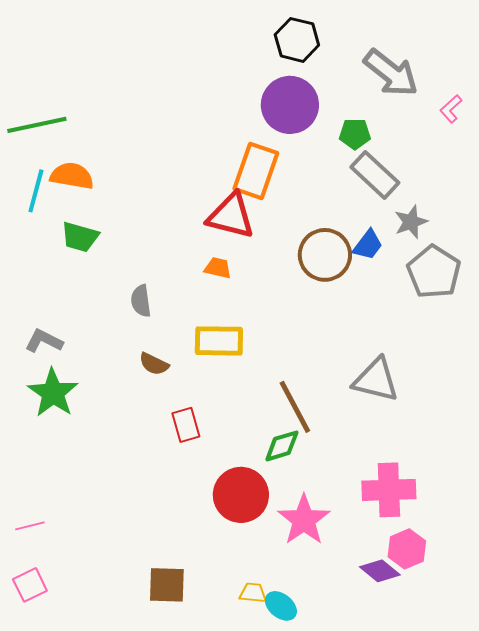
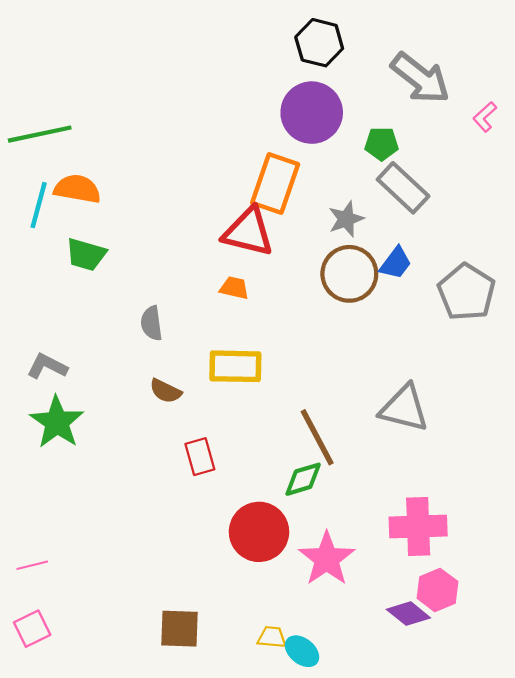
gray star: (411, 222) -> (346, 219), moved

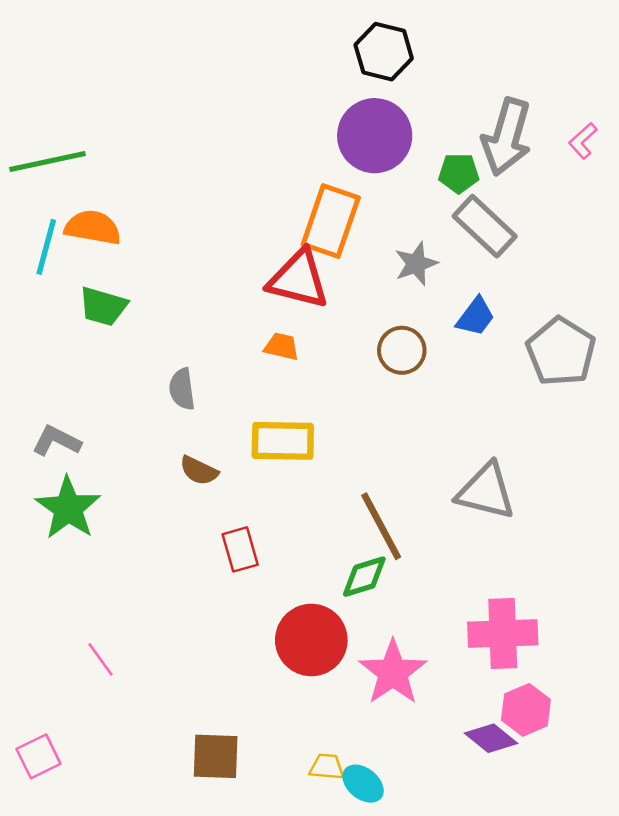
gray arrow: (420, 78) -> (507, 137), moved, turned 68
brown circle: (349, 274) -> (402, 350), moved, size x0.7
pink line: (32, 565) -> (101, 659), moved, turned 68

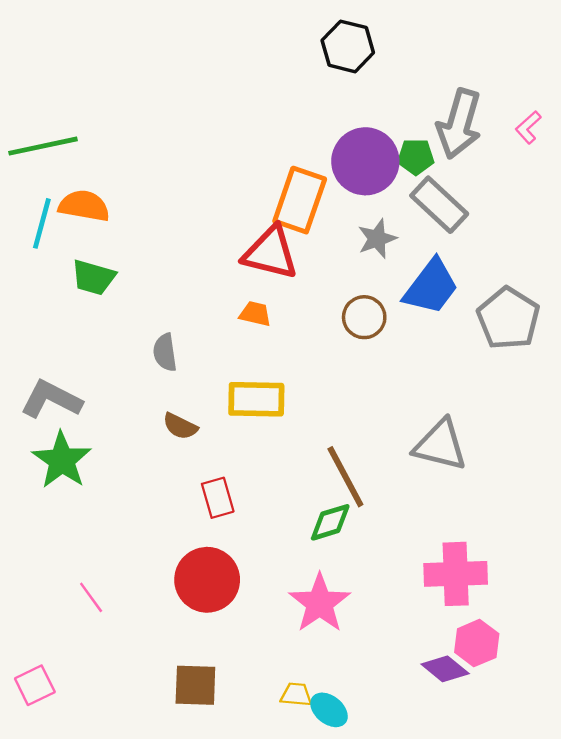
purple circle: (375, 136) -> (365, 161), moved
blue trapezoid: (476, 317) -> (431, 287), size x1.6
gray L-shape: (57, 441) -> (51, 399), size x1.4
red circle: (311, 640) -> (207, 580), moved
pink star: (393, 672) -> (320, 603), moved

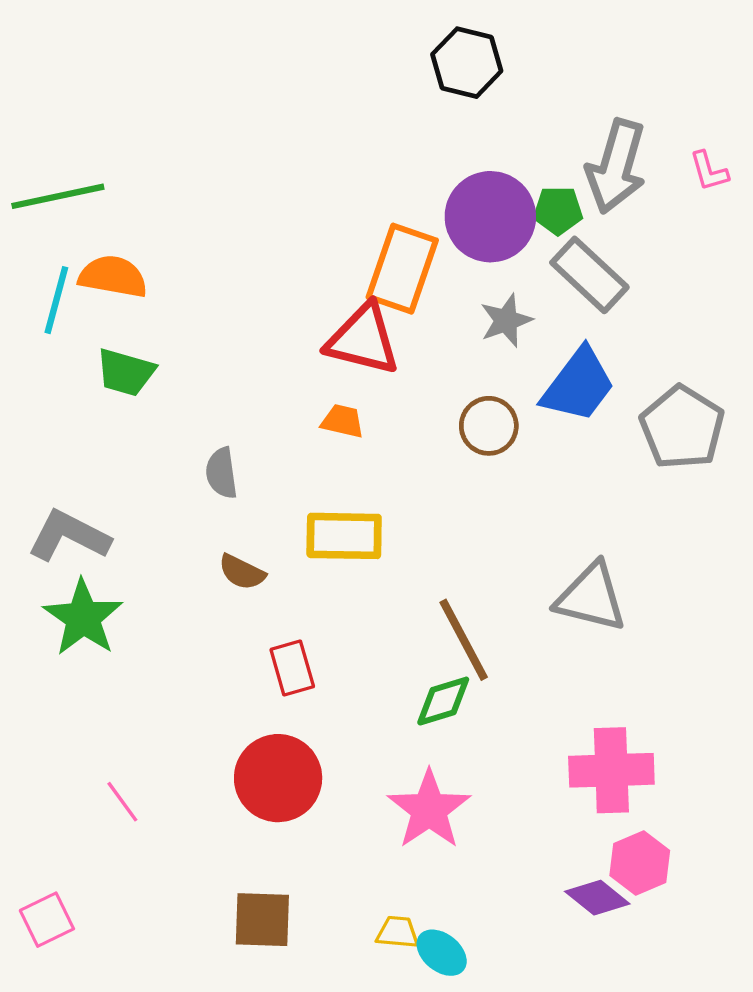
pink L-shape: (528, 127) -> (709, 171), turned -64

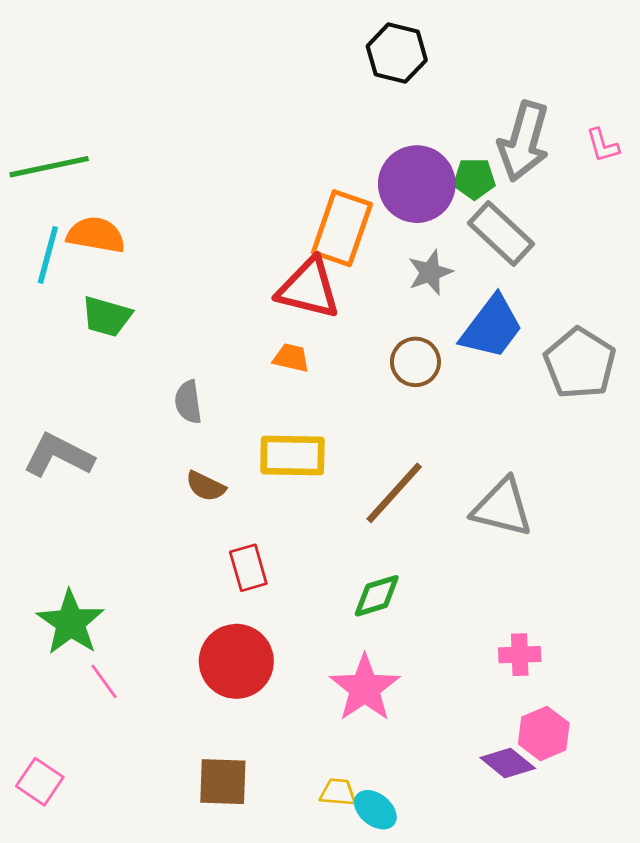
green star: (83, 618) -> (71, 623), moved
brown line: (464, 640) -> (394, 493), moved, turned 70
pink cross: (611, 770) -> (520, 655), size x0.6
pink square: (47, 920) -> (40, 782), turned -30

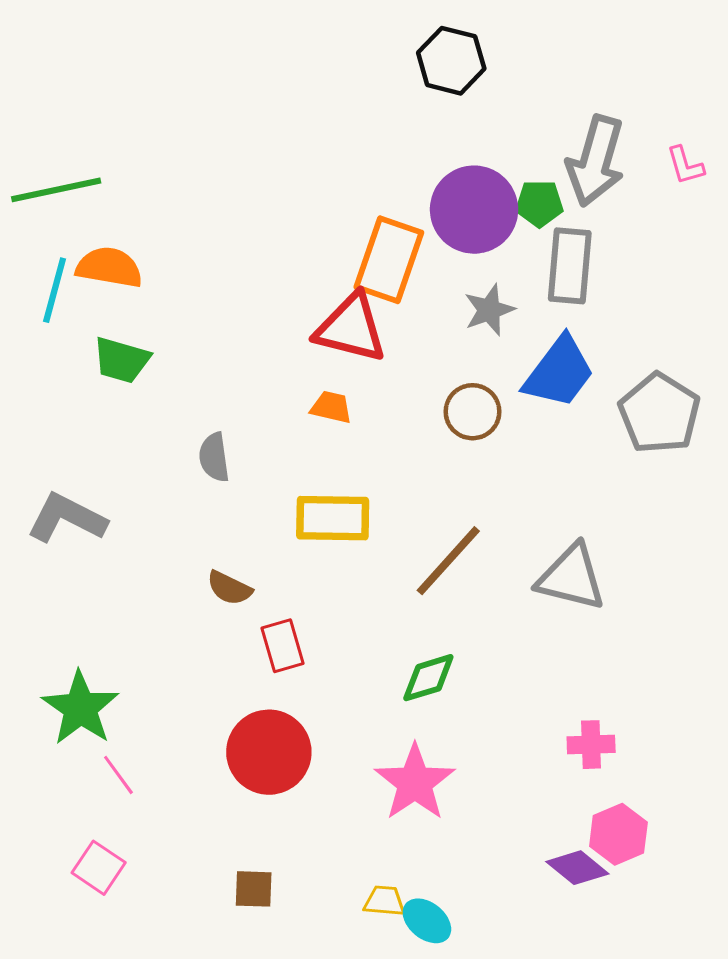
gray rectangle: (501, 234) -> (570, 266), turned 52
brown semicircle: (206, 486) -> (229, 588), moved
pink square: (40, 782) -> (99, 868), moved
brown square: (223, 782) -> (254, 889), size x0.7

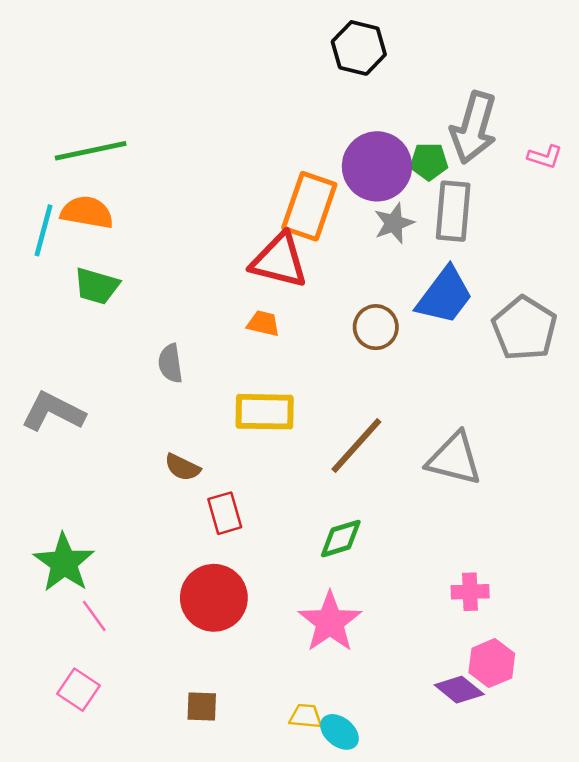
pink L-shape: (685, 166) -> (545, 157), moved, turned -56
green line: (56, 190) -> (91, 151), moved
gray star: (489, 310) -> (394, 223), moved

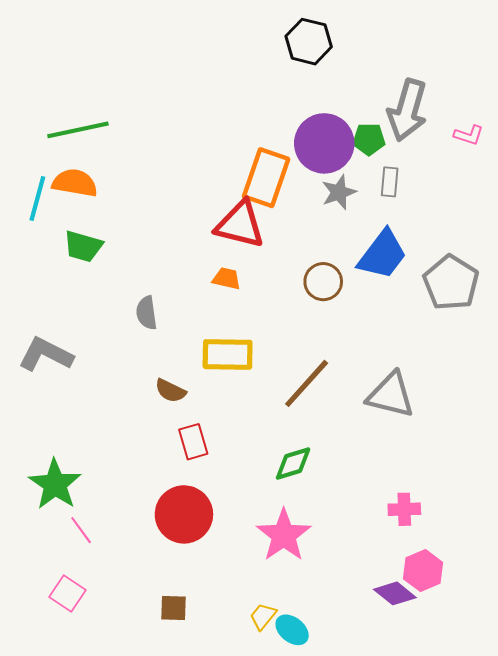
gray rectangle: (453, 211) -> (390, 182), size x0.6
brown semicircle: (182, 467) -> (170, 391), moved
yellow trapezoid: (306, 716) -> (263, 616), turned -56

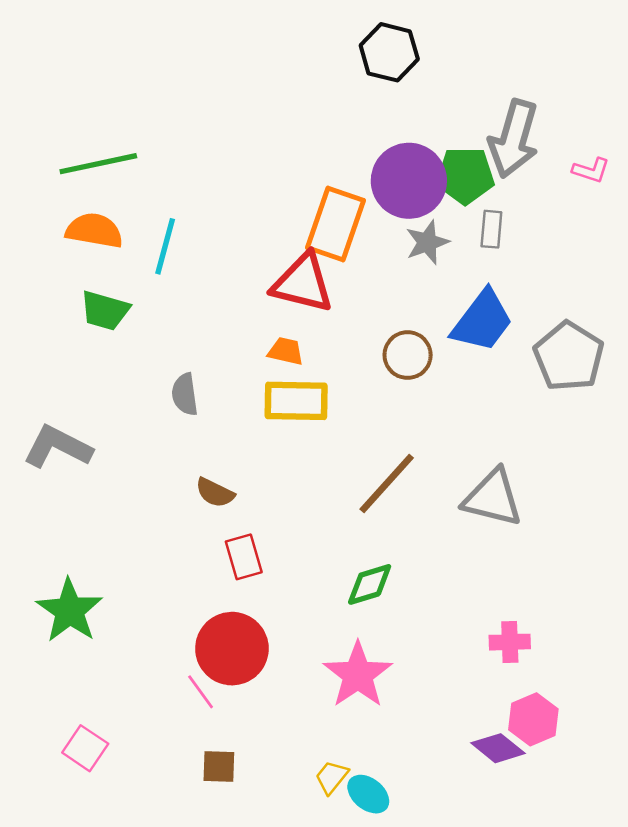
green pentagon: (369, 139) -> (465, 176), size x1.4
cyan line: (37, 199) -> (165, 246), moved
yellow rectangle: (228, 354) -> (296, 401), moved
pink line: (81, 530) -> (201, 692), moved

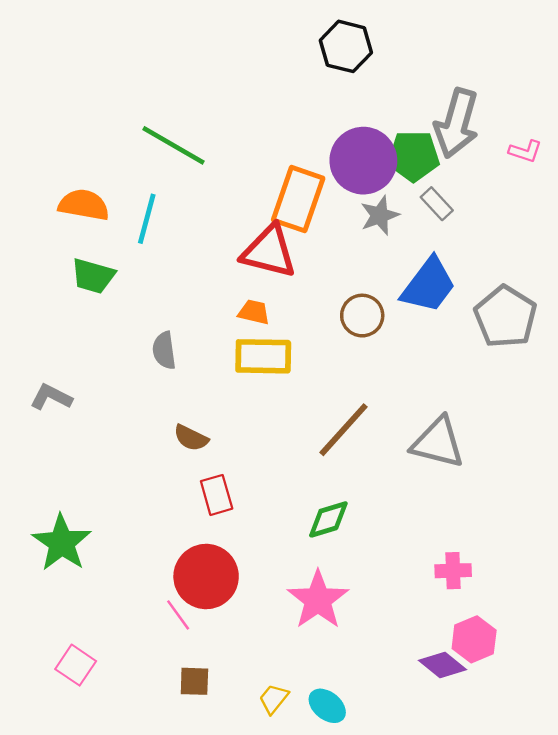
green line: (98, 164) -> (173, 145), moved, turned 42
gray rectangle: (491, 229) -> (437, 204), turned -48
gray L-shape: (58, 447) -> (51, 397), size x0.7
yellow trapezoid: (332, 777) -> (274, 699), moved

